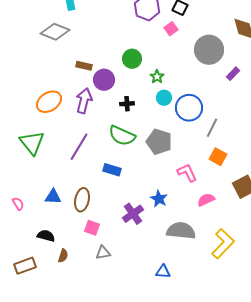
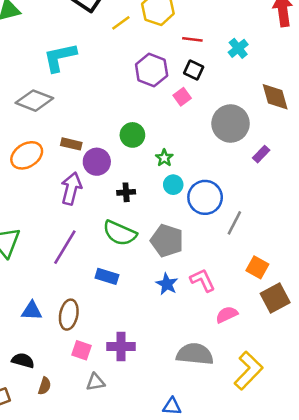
orange ellipse: (49, 102) -> (27, 155), moved
orange square: (218, 157) -> (257, 267), moved
blue star: (159, 199) -> (167, 284), moved
purple cross: (133, 214) -> (121, 346), moved, turned 35

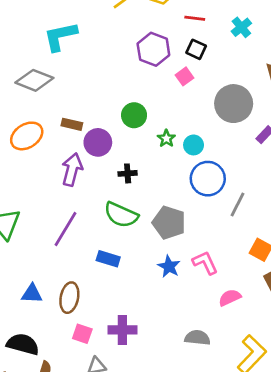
cyan circle: (173, 185) -> (194, 145), moved
gray semicircle: (195, 354) -> (197, 338), size x0.7
black semicircle: (23, 360) -> (23, 344), size x1.4

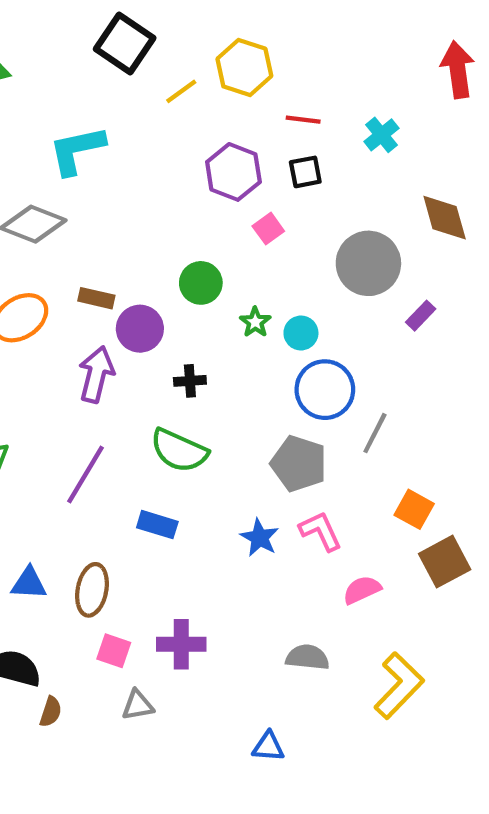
black square: (196, 49) -> (305, 172), turned -36
pink square: (184, 76) -> (268, 229), moved
gray pentagon: (169, 223) -> (299, 464), moved

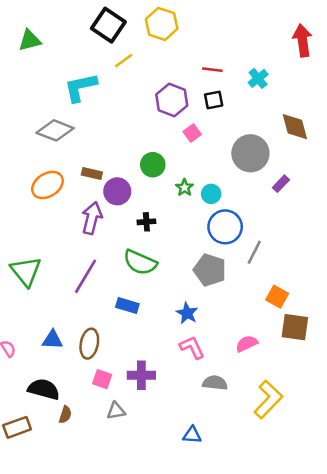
yellow hexagon: (244, 67) -> (162, 24), moved
yellow line: (181, 91) -> (124, 61), moved
pink L-shape: (321, 531) -> (192, 347), moved
brown square: (445, 562) -> (295, 327), turned 36

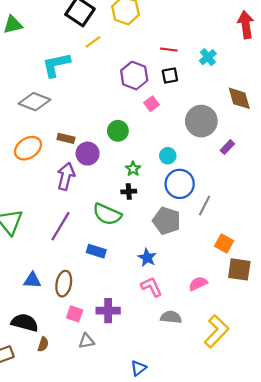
green star: (184, 188) -> (133, 169), moved
black cross: (146, 222) -> (129, 191), moved
blue triangle: (192, 435) -> (138, 368), moved, turned -42

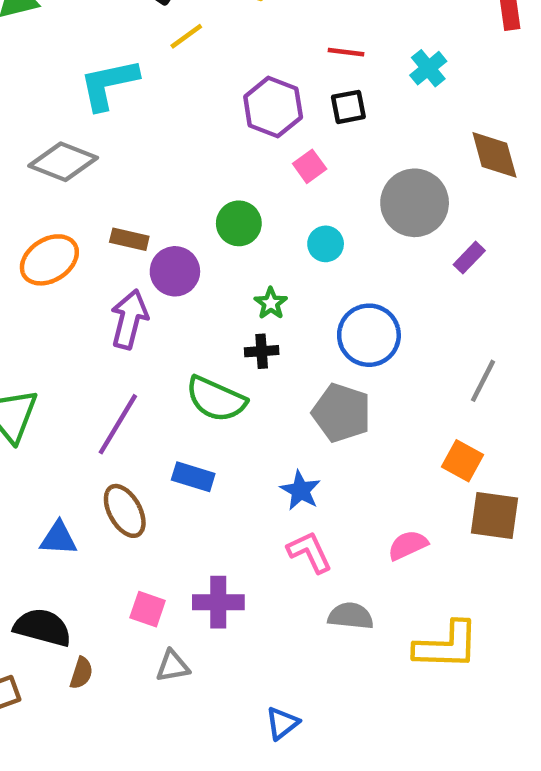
cyan circle: (168, 156) -> (326, 244), moved
gray line: (205, 206) -> (483, 381), moved
brown ellipse: (64, 284) -> (125, 511), moved, turned -40
yellow L-shape: (216, 331) -> (447, 646), turned 48

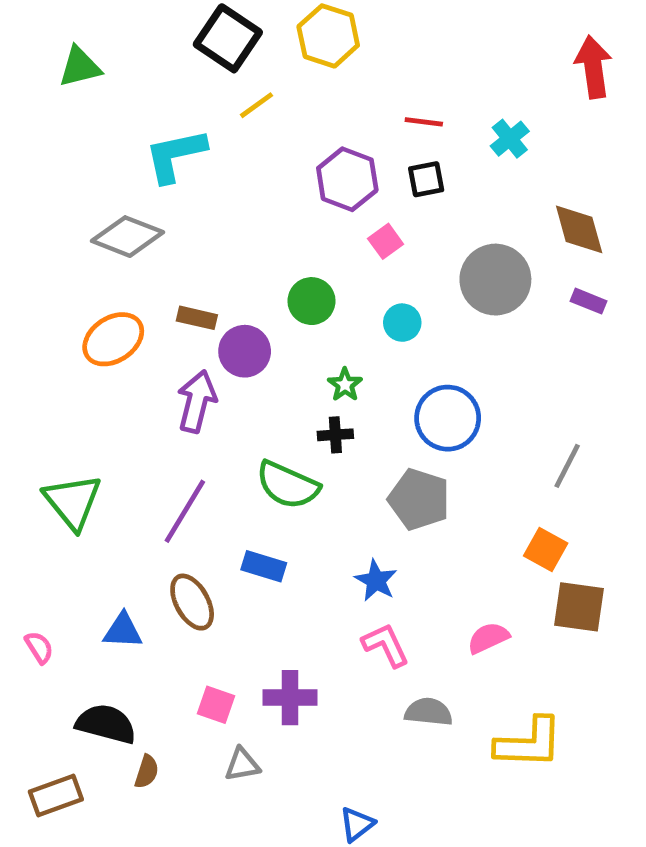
purple rectangle: (469, 258) -> (589, 301), moved, turned 68

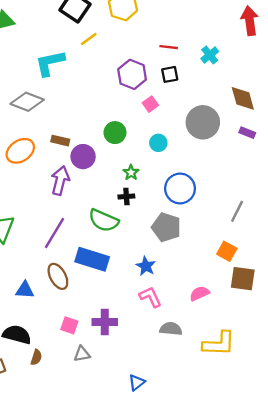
blue rectangle: (264, 566) -> (92, 259), size x1.6

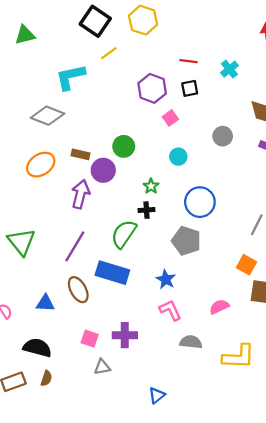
gray circle: (203, 122) -> (223, 136), size x0.6
green circle: (115, 133) -> (124, 146), moved
green semicircle: (104, 220) -> (124, 234), turned 100
brown semicircle: (36, 357) -> (46, 378), moved

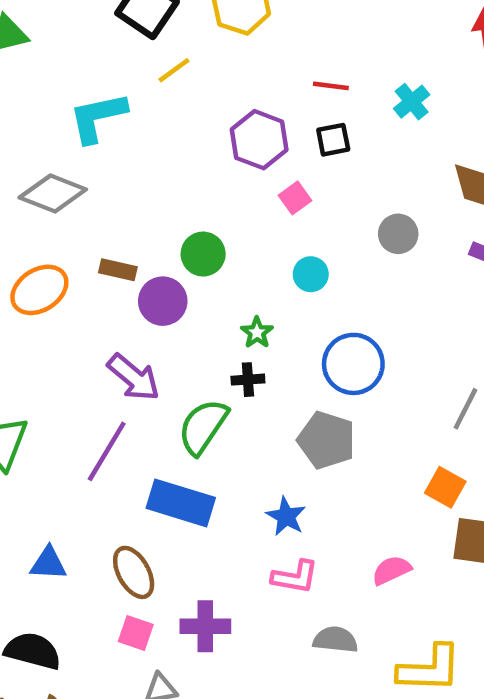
purple arrow: (81, 194) -> (134, 377), moved, turned 116
brown ellipse: (78, 290) -> (134, 572), moved
pink L-shape: (170, 310) -> (295, 577), turned 125

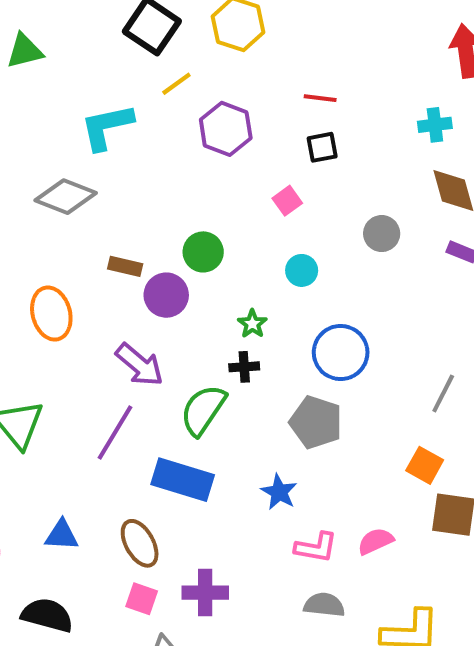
cyan cross: (412, 102) -> (435, 125), moved, turned 32
purple hexagon: (259, 140) -> (226, 129), moved
orange ellipse: (39, 290) -> (51, 314), moved, turned -72
pink L-shape: (295, 577) -> (316, 547), moved

